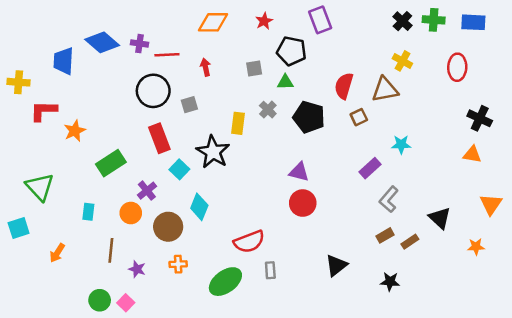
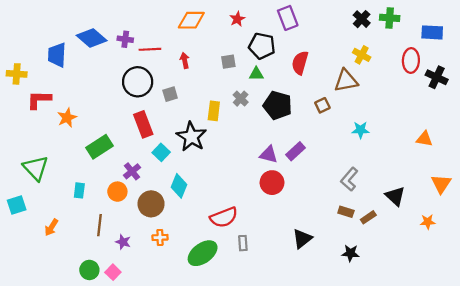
blue rectangle: (473, 22) -> (432, 32), moved
red semicircle: (344, 86) -> (300, 63), moved
black cross: (480, 118) -> (437, 77), moved
purple rectangle: (370, 168) -> (296, 151), moved
brown rectangle: (385, 235) -> (346, 212), turned 48

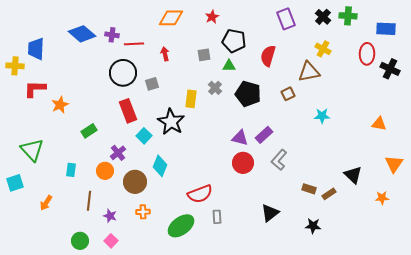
purple rectangle: (288, 18) -> (286, 19), moved
blue trapezoid: (57, 55) -> (36, 49), moved
green rectangle: (99, 147) -> (89, 131), size x0.7
gray L-shape: (349, 179) -> (279, 160), moved
pink square: (113, 272) -> (111, 241), moved

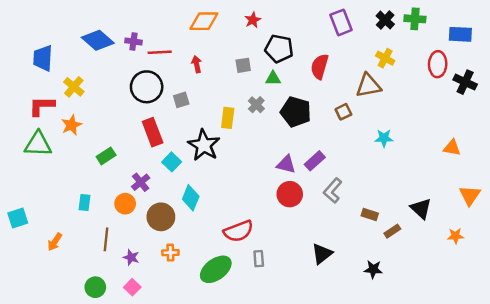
yellow cross: (15, 66) -> (74, 87), moved, turned 36
green triangle: (32, 150) -> (38, 144), moved, turned -45
brown rectangle: (309, 189) -> (370, 214), moved

